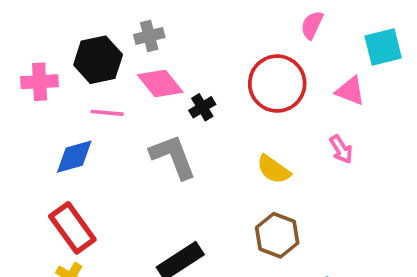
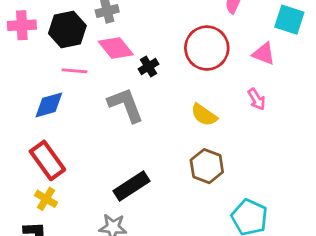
cyan square: (383, 47) -> (289, 20), turned 32
pink cross: (40, 82) -> (22, 25), moved

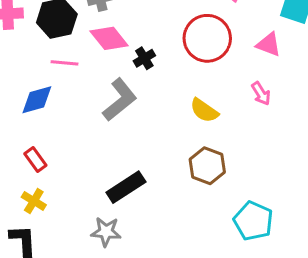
gray L-shape: (126, 105) -> (120, 100), turned 72
red rectangle: (47, 160) -> (35, 160), size x0.6

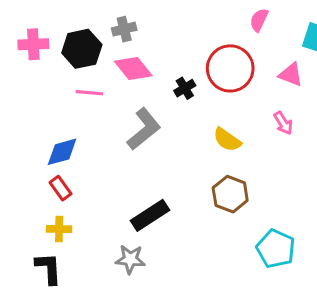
black cross: (144, 58) -> (185, 88), moved
blue diamond: (37, 100) -> (62, 152), moved
yellow cross: (34, 201) -> (59, 229), turned -30

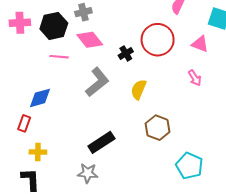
yellow semicircle: (227, 140) -> (139, 89), moved, turned 78
red rectangle: (61, 188) -> (24, 123), moved, turned 56

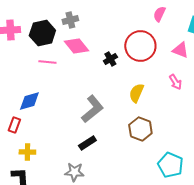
gray L-shape: (97, 82) -> (92, 109), moved
yellow semicircle: (139, 89) -> (136, 93), moved
black rectangle: (101, 142) -> (87, 143), size x0.7

